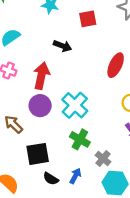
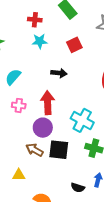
purple circle: (40, 106) -> (43, 128), moved
black square: (38, 154) -> (59, 150), moved, turned 30

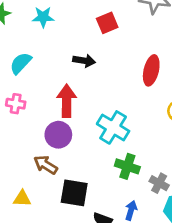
cyan star: (40, 41) -> (43, 17), moved
pink cross: (19, 105) -> (16, 104), moved
black square: (59, 150) -> (74, 193), moved

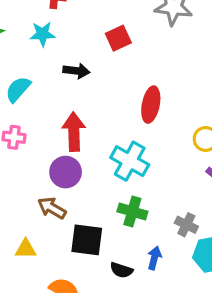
black arrow: (84, 61) -> (76, 71), moved
red ellipse: (151, 70) -> (151, 105), moved
green cross: (127, 166) -> (132, 212), moved

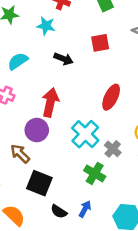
green cross: (132, 212) -> (95, 173), moved
gray cross: (186, 225) -> (113, 149), moved

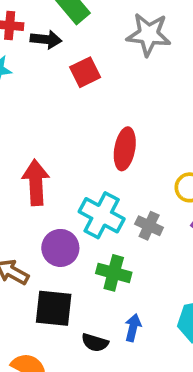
black arrow: (64, 59) -> (46, 39), moved
purple circle: (37, 130) -> (60, 248), moved
green cross: (95, 173) -> (114, 273), moved

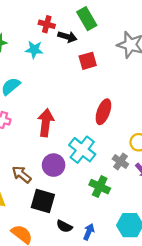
gray cross: (149, 226) -> (120, 162), moved
green cross: (114, 273) -> (100, 187), moved
blue arrow: (133, 328) -> (89, 232), moved

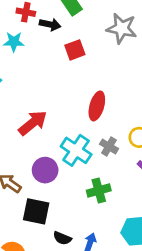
red arrow: (46, 123) -> (33, 123), turned 48
gray cross: (120, 162) -> (109, 146), moved
green cross: (100, 187) -> (99, 190), turned -36

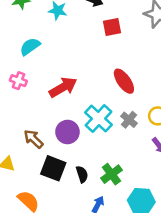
red ellipse: (97, 106) -> (124, 81), turned -60
green cross: (99, 190) -> (111, 174), moved, turned -30
black semicircle: (62, 238) -> (82, 174), moved, turned -140

